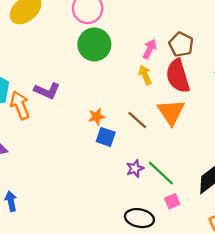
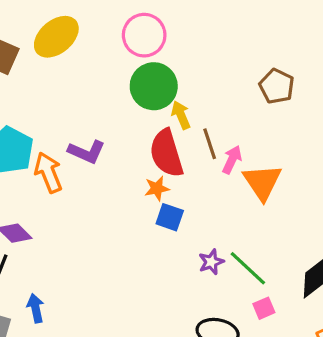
pink arrow: (150, 49) -> (232, 160), moved
yellow arrow: (145, 75) -> (181, 115), moved
red semicircle: (178, 76) -> (166, 153), moved
brown line: (137, 120) -> (210, 144), moved, turned 30

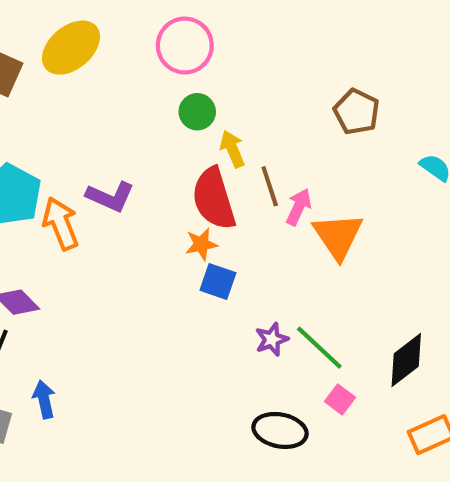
green circle: (154, 86) -> (197, 112), size x0.6
pink square: (264, 308) -> (340, 399), turned -30

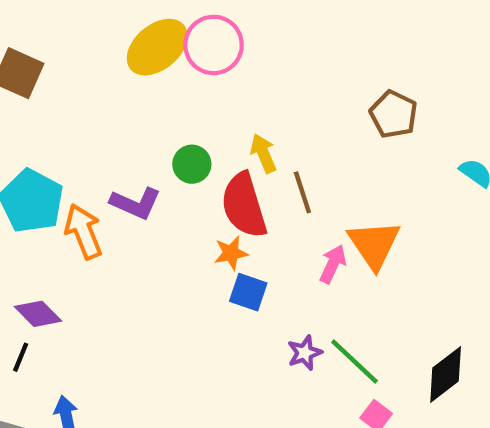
yellow ellipse: (71, 48) -> (157, 47), moved
green circle: (197, 112) -> (192, 164), moved
pink arrow: (299, 207) -> (333, 264), moved

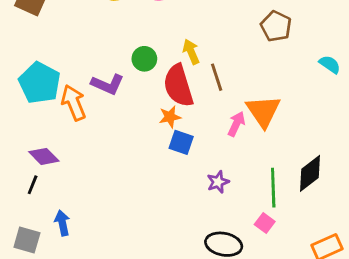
green line: (354, 361) -> (273, 188), moved, turned 45
black diamond: (446, 374) -> (310, 173), moved

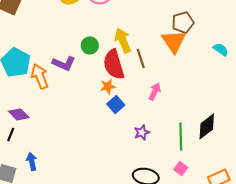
brown pentagon: (276, 26) -> (183, 22), turned 30
yellow arrow: (191, 52) -> (123, 40), size x1.4
orange triangle: (263, 111) -> (174, 41), moved
blue square: (181, 142) -> (116, 104), turned 30
pink square: (265, 223) -> (181, 168), moved

